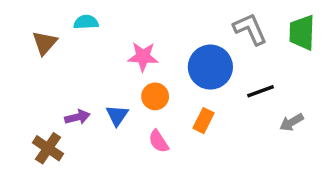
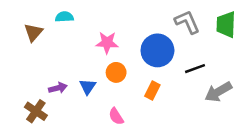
gray arrow: (292, 122) -> (218, 92), size x1.5
pink semicircle: (159, 141) -> (116, 116), moved

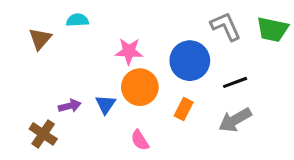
green trapezoid: (226, 25) -> (272, 29), turned -80
orange circle: (116, 72) -> (140, 87), size x1.5
gray arrow: (218, 92) -> (235, 120), moved

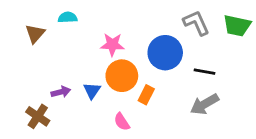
black line: (235, 82) -> (204, 72), turned 30
orange rectangle: (184, 109) -> (146, 95), moved

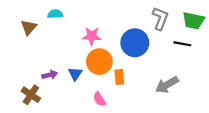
gray L-shape: (196, 23) -> (160, 18), turned 45
black line: (204, 72) -> (182, 44), moved
orange rectangle: (146, 95) -> (119, 77), turned -32

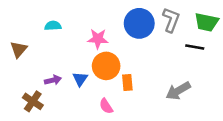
cyan semicircle: (55, 14) -> (53, 26), moved
brown triangle: (29, 27) -> (19, 49), moved
blue circle: (135, 43) -> (139, 23), moved

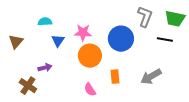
blue circle: (139, 23) -> (121, 39), moved
blue triangle: (80, 79) -> (58, 41), moved
orange rectangle: (127, 82) -> (115, 77), moved

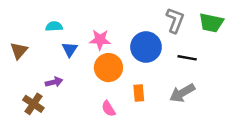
black line: (165, 40) -> (187, 58), moved

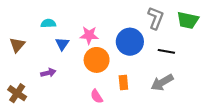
brown cross: (33, 104) -> (17, 93), moved

